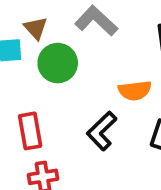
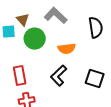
orange semicircle: (135, 91) -> (67, 49), moved

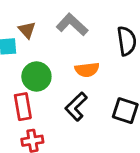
green circle: (35, 39) -> (36, 76), moved

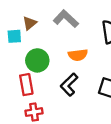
brown triangle: (27, 30) -> (30, 23), turned 32

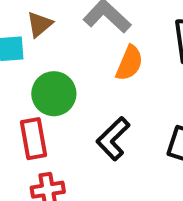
orange semicircle: (78, 55) -> (129, 63), moved, turned -60

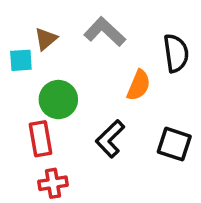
orange semicircle: (129, 63) -> (139, 85), moved

